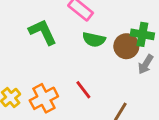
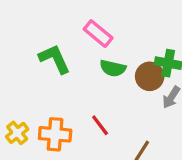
orange cross: (44, 98) -> (55, 134), turned 32

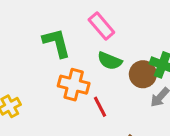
red line: (100, 125) -> (100, 107), moved
orange cross: (55, 134) -> (74, 85), moved

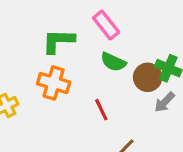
green L-shape: (57, 43) -> (58, 41), turned -76
orange cross: (74, 85) -> (54, 83), moved

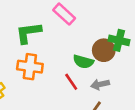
green semicircle: (113, 62) -> (83, 62), moved
gray arrow: (164, 102) -> (100, 84), moved, turned 42

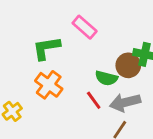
orange cross: (30, 67) -> (49, 85), turned 30
gray arrow: (100, 84) -> (125, 102), size x1.5

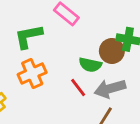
orange cross: (49, 85) -> (32, 73), turned 32

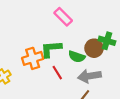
green L-shape: (28, 36) -> (51, 49), moved
red line: (78, 88) -> (57, 73), moved

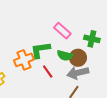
pink rectangle: (63, 17) -> (62, 31), moved
brown circle: (94, 48) -> (78, 58), moved

